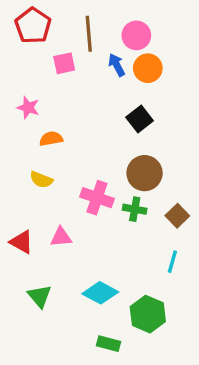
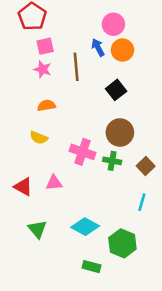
brown line: (89, 34) -> (76, 67), moved
pink square: (64, 63) -> (45, 46), moved
pink star: (28, 108) -> (43, 69), moved

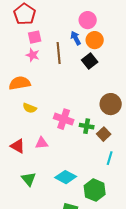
black square: (116, 90) -> (90, 61), moved
orange semicircle: (46, 105) -> (20, 83), moved, size x1.5
brown circle: (120, 133) -> (111, 104), moved
brown square: (146, 166) -> (104, 134), moved

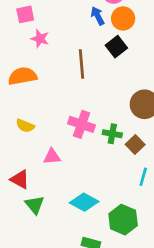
pink square: (35, 37) -> (25, 14), moved
brown line: (59, 53) -> (82, 64), moved
yellow semicircle: (30, 108) -> (25, 126), moved
red triangle: (18, 146) -> (20, 179), moved

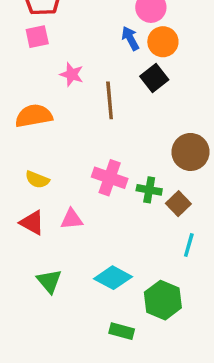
pink star: (40, 39) -> (72, 74), moved
red triangle: (20, 179) -> (32, 223), moved

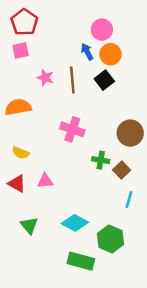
brown line: (110, 100) -> (72, 80), moved
pink cross: (110, 178) -> (72, 129), moved
green rectangle: (122, 331) -> (81, 261), size x1.5

